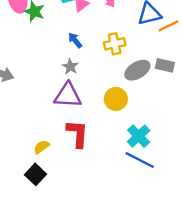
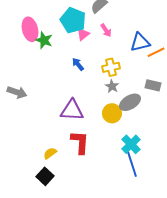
gray star: (70, 67) -> (112, 86), moved
gray ellipse: (137, 70) -> (130, 102), moved
blue line: (140, 160) -> (132, 164), turned 45

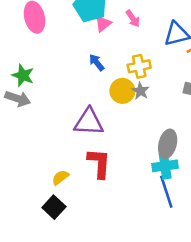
green star: (44, 40) -> (23, 75), moved
gray ellipse: (130, 102) -> (168, 144), moved, turned -45
yellow circle: (112, 113) -> (122, 91), moved
cyan cross: (131, 144) -> (165, 166), turned 36

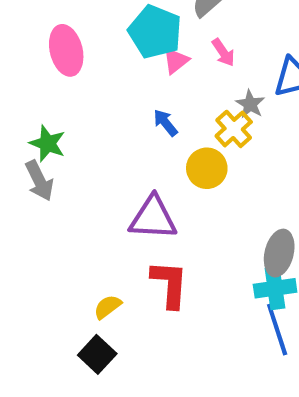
yellow cross: (139, 66) -> (234, 129), turned -30
gray star: (140, 91) -> (250, 104), moved
gray arrow: (18, 99) -> (39, 181), turned 45

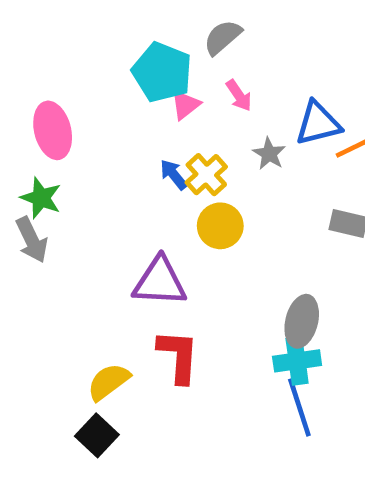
pink ellipse: (66, 50) -> (53, 130), moved
yellow cross: (234, 129) -> (206, 175), moved
yellow semicircle: (108, 307) -> (108, 382), size x1.4

